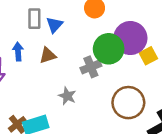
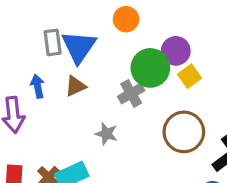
blue triangle: (54, 25) -> (79, 47), size x1.6
purple circle: (130, 38) -> (176, 51), size x0.7
yellow square: (148, 56) -> (190, 76), moved

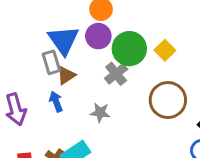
gray rectangle: (53, 42) -> (51, 62), moved
purple circle: (176, 51) -> (98, 36), moved
blue arrow: (38, 86) -> (56, 102), moved

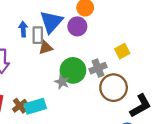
green circle: (129, 49) -> (73, 70), moved
gray cross: (116, 74) -> (98, 68), moved
blue arrow: (56, 102) -> (23, 29), moved

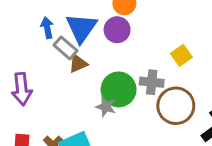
blue arrow: (23, 29) -> (47, 28), moved
gray rectangle: (38, 35) -> (65, 48), turned -42
gray cross: (98, 68) -> (152, 82), turned 35

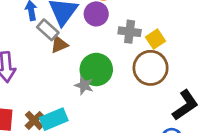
gray cross: (152, 82) -> (130, 32), moved
brown circle: (176, 106) -> (151, 68), moved

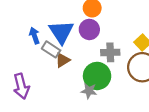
gray cross: (130, 32) -> (110, 52), moved

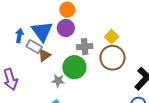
blue arrow: (34, 36) -> (19, 36), turned 32
gray star: (89, 91) -> (58, 81), moved

